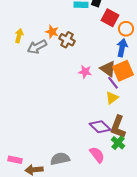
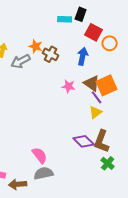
blue arrow: (122, 48) -> (83, 56), moved
green cross: (118, 143) -> (108, 163), moved
pink semicircle: (97, 155) -> (40, 155), moved

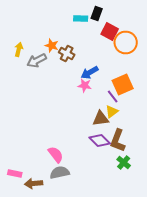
orange circle: (110, 43) -> (126, 42), size x1.5
blue arrow: (83, 56) -> (90, 72), moved, turned -132
brown triangle: (92, 83) -> (101, 118), moved, turned -42

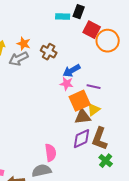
orange star: (52, 46) -> (24, 44), moved
orange square: (123, 84) -> (80, 101), moved
purple line: (113, 96) -> (94, 87), moved, turned -40
purple diamond: (100, 140) -> (82, 139), turned -70
pink semicircle: (56, 154) -> (51, 153), moved, turned 30

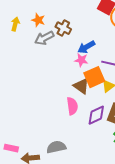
gray arrow: (19, 59) -> (44, 38), moved
brown triangle: (83, 117) -> (81, 86), moved, turned 42
pink semicircle: (51, 153) -> (72, 106), moved

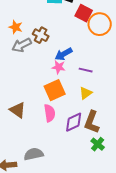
orange square: (94, 77) -> (55, 90), moved
brown triangle: (81, 86) -> (18, 110), moved

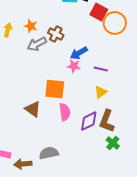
orange square: (55, 90) -> (55, 89), moved, turned 30

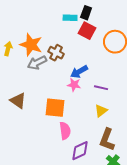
red square: (99, 12) -> (87, 31), moved
orange star: (31, 26) -> (31, 45), size x1.6
brown triangle: (33, 109) -> (18, 101), moved
purple diamond: (89, 121) -> (80, 151), moved

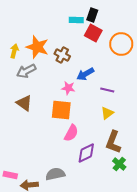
gray arrow: (37, 63) -> (26, 71), moved
pink star: (74, 85) -> (68, 88), moved
pink semicircle: (65, 131) -> (71, 133), turned 36

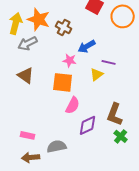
yellow arrow: (14, 51) -> (16, 23), size x1.5
yellow triangle: (107, 113) -> (97, 74), moved
pink rectangle: (10, 175) -> (28, 135), moved

